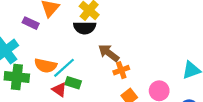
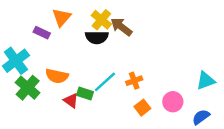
brown arrow: (109, 53) -> (121, 27), moved
cyan line: (64, 68) -> (105, 82), moved
green cross: (17, 77) -> (28, 88), turned 35

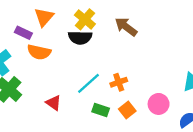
brown arrow: (121, 27) -> (126, 27), moved
orange semicircle: (57, 76) -> (39, 52), moved
green rectangle: (85, 94) -> (101, 110), moved

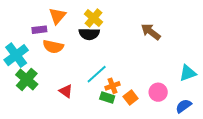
brown arrow: (126, 27) -> (151, 32), moved
purple rectangle: (23, 33) -> (39, 30), turned -32
orange cross: (119, 82) -> (113, 86), moved

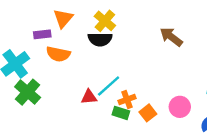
red triangle: (66, 91) -> (89, 97), moved, turned -40

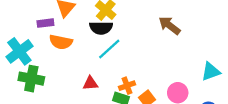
cyan line: (109, 86) -> (109, 49), moved
green cross: (28, 92) -> (31, 79), turned -30

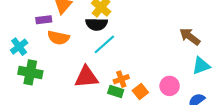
brown arrow: (169, 25) -> (190, 37), moved
cyan cross: (19, 51) -> (19, 47), size x0.7
red triangle: (90, 83) -> (86, 77), size x1.6

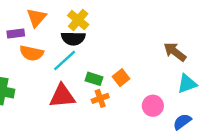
cyan line: (104, 44) -> (65, 60), moved
green rectangle: (116, 92) -> (94, 79), moved
orange square: (140, 92) -> (121, 78), moved

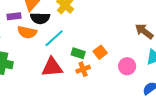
black semicircle: (73, 38) -> (40, 18), moved
pink circle: (153, 106) -> (127, 66), moved

